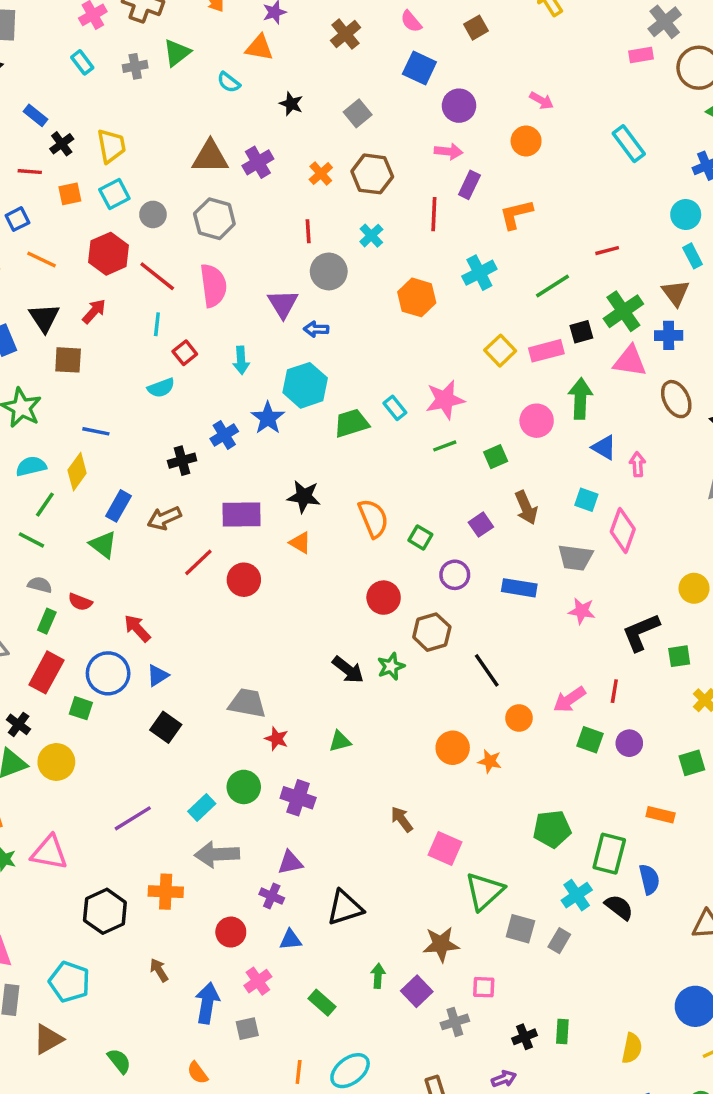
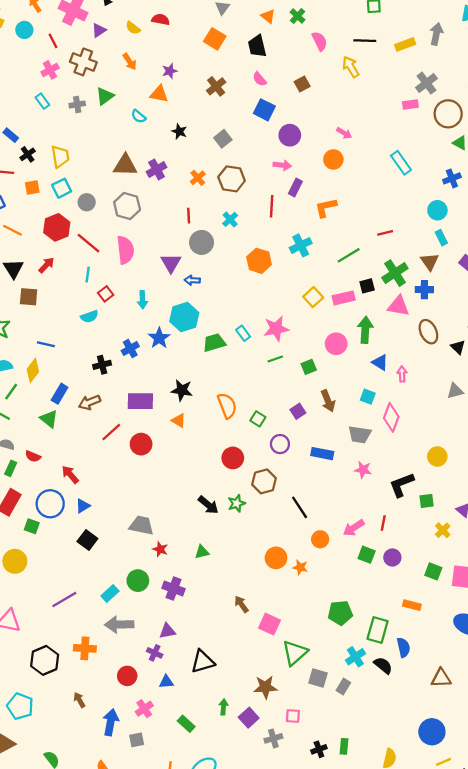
green square: (692, 763) -> (433, 571), turned 36

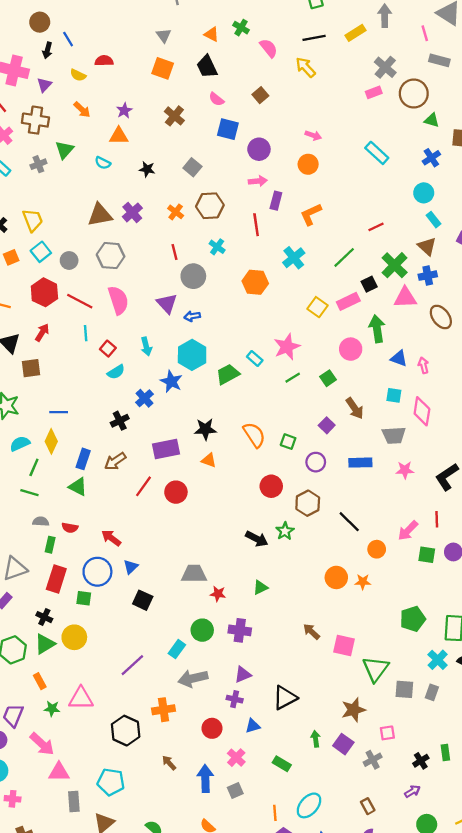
cyan semicircle: (89, 317) -> (116, 372), moved

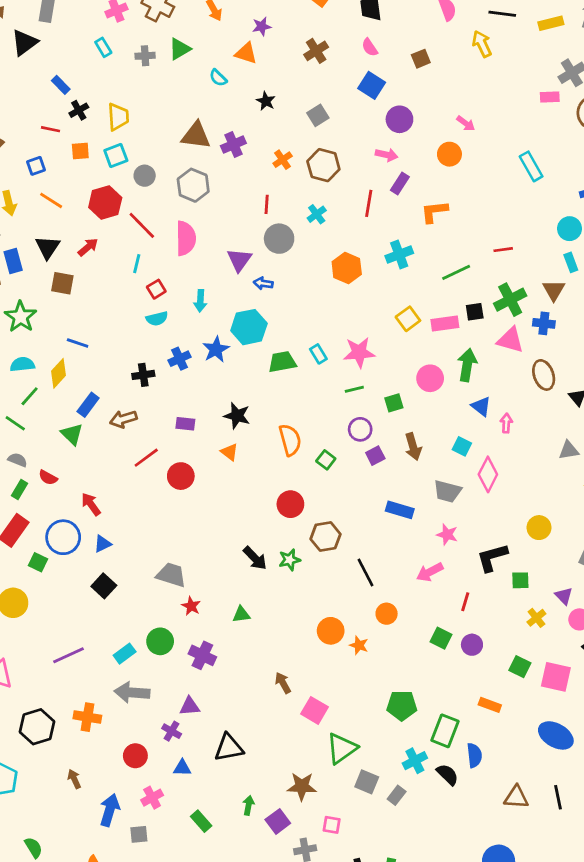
purple rectangle: (166, 449) -> (185, 424), size x0.6
purple circle: (316, 462) -> (360, 429), moved
pink arrow: (408, 531) -> (430, 572), moved

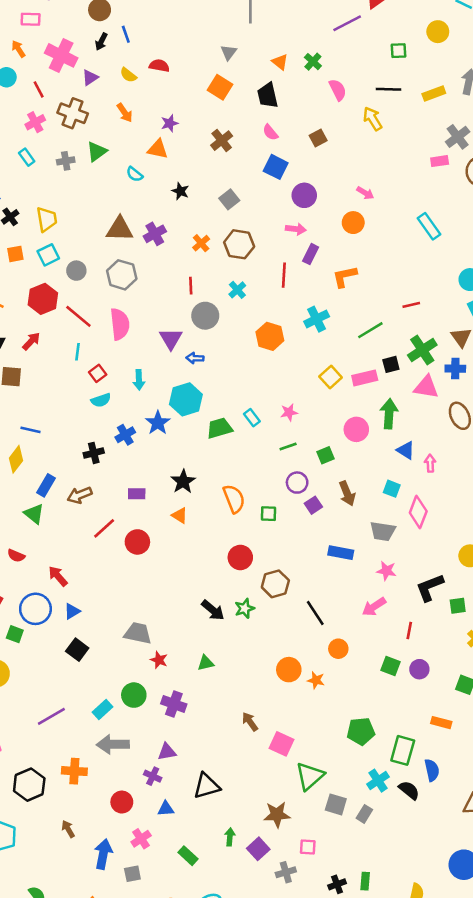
pink star: (359, 352) -> (289, 412), size x0.6
black star: (237, 416) -> (183, 482), turned 30
green square: (326, 460) -> (268, 514), turned -30

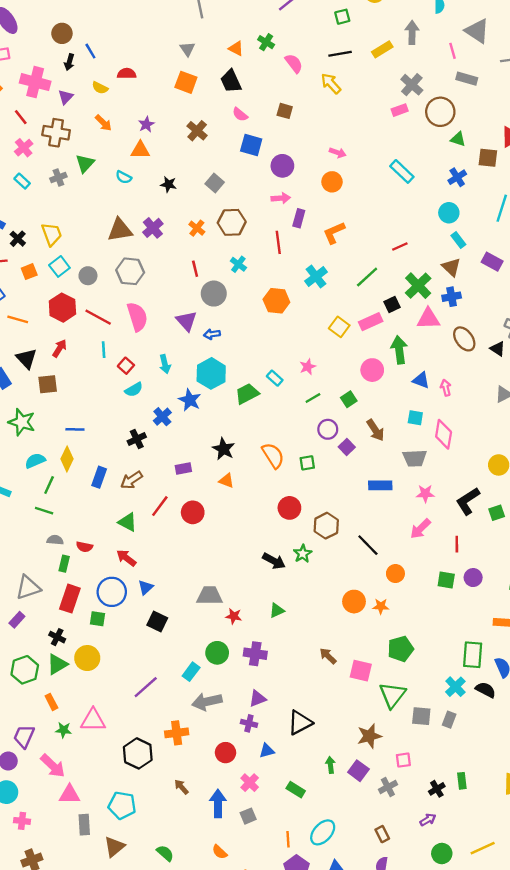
brown square: (318, 138) -> (285, 111), turned -35
green triangle: (34, 514) -> (128, 522), moved
green pentagon: (361, 731) -> (401, 649), moved

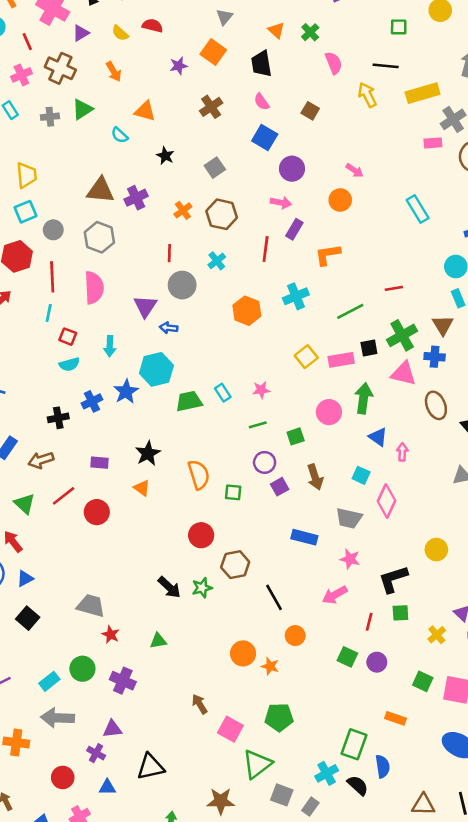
yellow rectangle: (382, 49) -> (423, 93), moved, size x1.4
purple star: (146, 124) -> (179, 66), moved
red line: (98, 317) -> (52, 277), turned 44
red square: (126, 366) -> (68, 337), turned -35
green square: (497, 513) -> (400, 613), moved

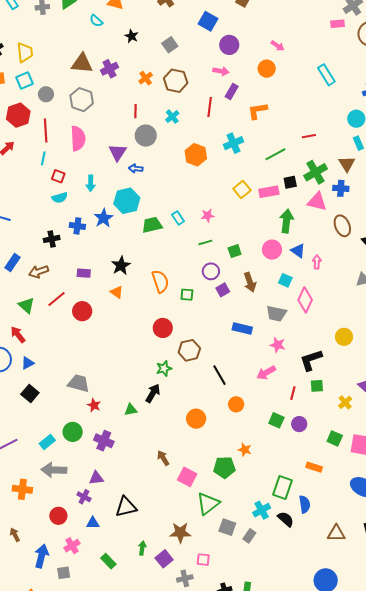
blue cross: (92, 401) -> (77, 226), turned 35
pink circle: (329, 412) -> (272, 250), moved
black arrow: (169, 587) -> (153, 393), moved, turned -102
orange star: (270, 666) -> (245, 450), moved

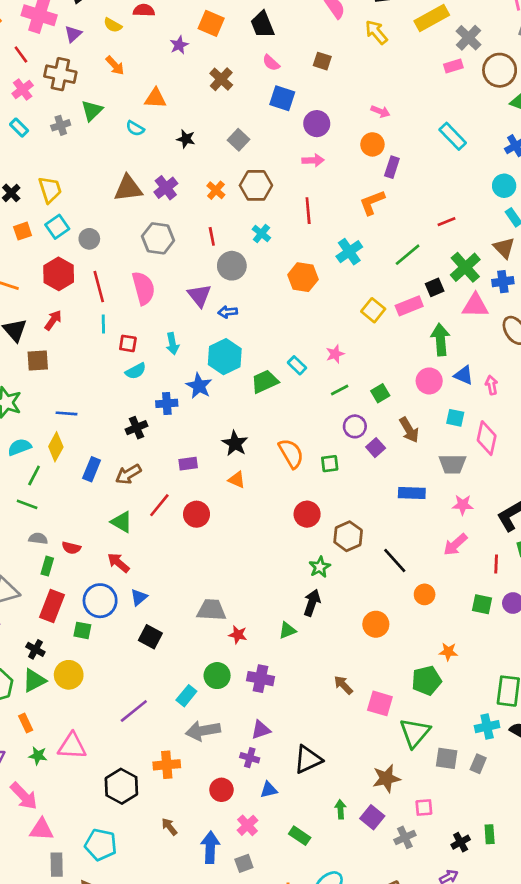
purple rectangle: (232, 92) -> (392, 167), moved
gray hexagon: (82, 100) -> (158, 238), moved
cyan cross: (262, 510) -> (487, 727), turned 30

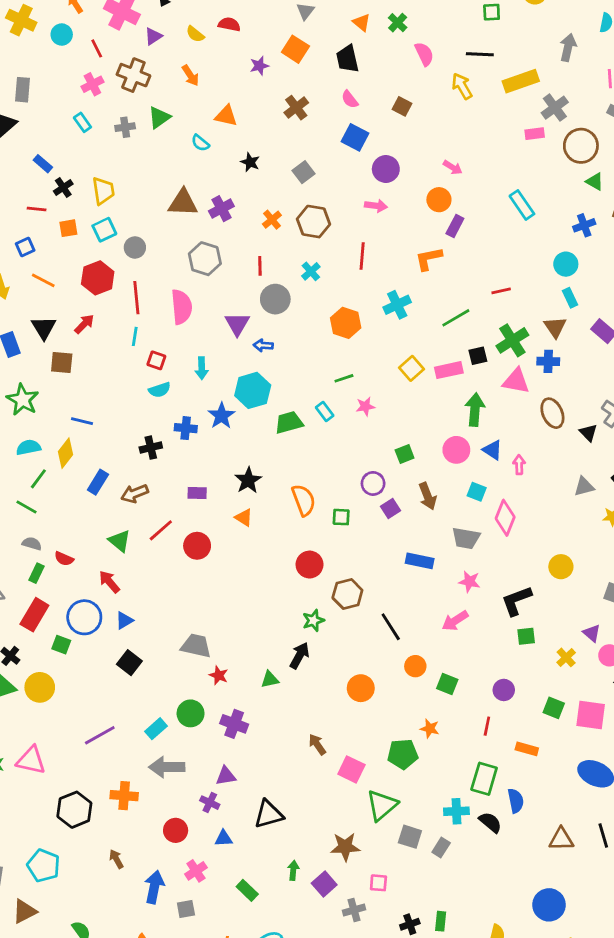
green line: (340, 390) -> (344, 378), moved
red line: (496, 564) -> (487, 726), moved
green square: (482, 604) -> (447, 684), moved

